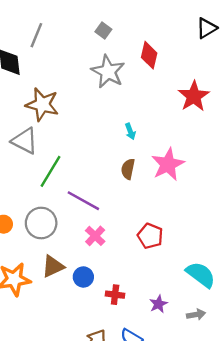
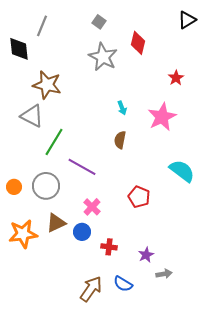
red star: (194, 96) -> (176, 78), size x0.6
pink star: (168, 164) -> (162, 117), moved
pink cross: (95, 236) -> (92, 207), moved
cyan semicircle: (201, 275) -> (182, 171), moved
gray arrow: (196, 315) -> (164, 274), moved

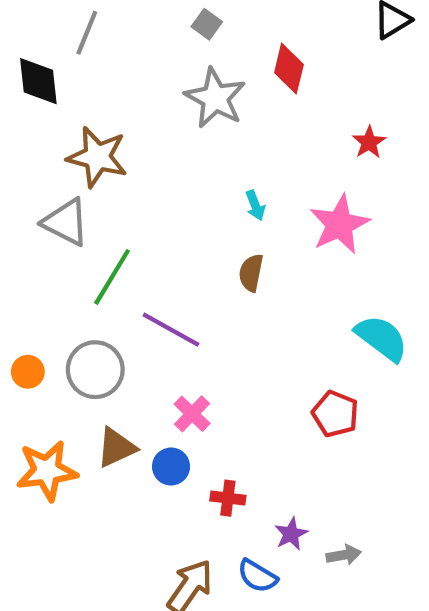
red pentagon: (139, 197) -> (335, 414), moved
purple star: (146, 255) -> (291, 534), moved

